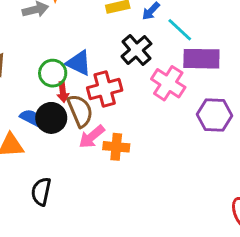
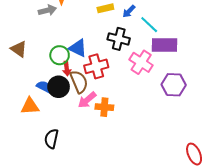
black cross: (136, 50) -> (119, 39), turned -35

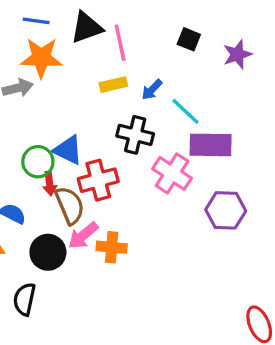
black circle: (59, 87) -> (48, 252), moved

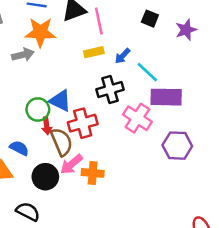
black cross: (135, 135) -> (110, 90), turned -30
black semicircle: (24, 299) -> (28, 212), turned 105

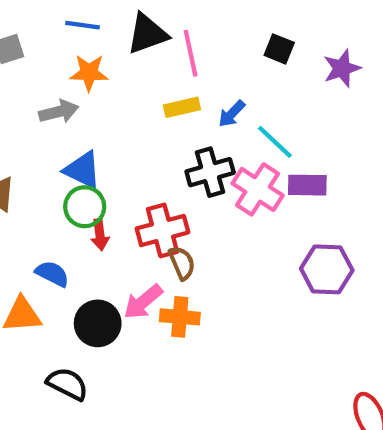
orange star: (40, 32) -> (89, 73), size x0.7
purple rectangle: (166, 97) -> (307, 185), size x0.7
blue triangle: (60, 101) -> (83, 170), moved
pink cross: (137, 118) -> (258, 189), moved
brown semicircle: (62, 142) -> (182, 263), moved, size x0.7

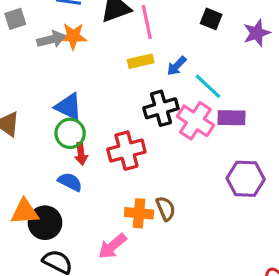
gray arrow: (59, 112) -> (51, 39), moved
brown semicircle: (182, 263) -> (166, 209), moved
blue semicircle: (52, 274) -> (70, 182), moved
pink arrow: (143, 302) -> (112, 246), moved
black circle: (98, 323) -> (45, 223), moved

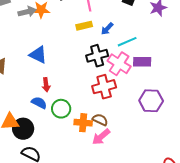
cyan line: (208, 86) -> (127, 42), turned -66
green circle: (70, 133) -> (61, 109), moved
red cross: (126, 151) -> (104, 87), moved
brown semicircle: (166, 209) -> (100, 120), turned -42
pink arrow: (112, 246) -> (101, 137), moved

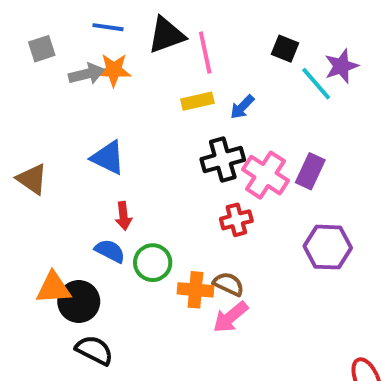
cyan line: (127, 42) -> (316, 84), moved, turned 72
purple rectangle: (142, 62) -> (310, 171), turned -66
red cross: (104, 87) -> (236, 220), size x0.7

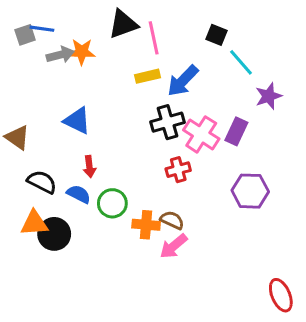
blue line: (108, 27) -> (42, 29), moved
purple star: (341, 66) -> (269, 96), moved
blue arrow: (242, 107) -> (183, 81), size x1.6
black semicircle: (94, 350) -> (42, 182), moved

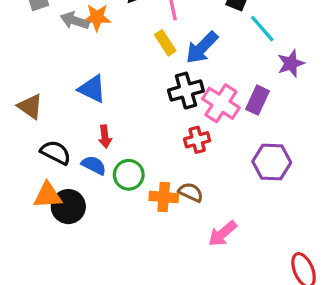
gray arrow: (60, 55) -> (75, 21), turned -148
yellow rectangle: (148, 76) -> (165, 43), turned 70
pink arrow: (174, 246) -> (223, 234), moved

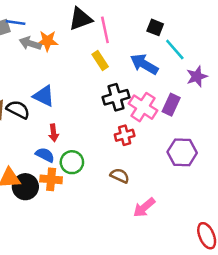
blue arrow: (202, 48) -> (144, 64), moved, turned 76
black semicircle: (56, 153) -> (18, 110), moved
orange cross: (164, 197) -> (51, 179), moved

